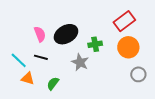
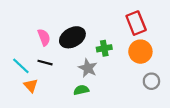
red rectangle: (124, 21) -> (136, 23), turned -75
orange triangle: (28, 78) -> (31, 86), turned 32
green semicircle: (53, 83) -> (81, 90), moved, turned 40

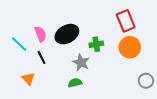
black line: (45, 63) -> (42, 57), turned 48
cyan line: (21, 66) -> (19, 44), moved
gray circle: (151, 81) -> (146, 81), moved

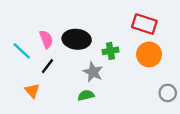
red rectangle: (126, 21) -> (144, 24), turned -50
black ellipse: (67, 34) -> (77, 39), turned 35
black line: (42, 57) -> (47, 66), turned 64

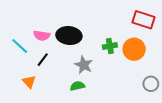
red rectangle: (144, 24) -> (143, 20), moved
pink semicircle: (46, 39) -> (42, 36), turned 119
green cross: (110, 51) -> (110, 46), moved

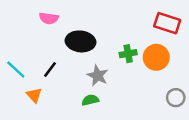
pink semicircle: (42, 36) -> (49, 18), moved
cyan line: (20, 46) -> (16, 70), moved

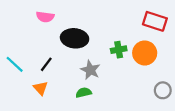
orange triangle: (34, 95) -> (41, 88), moved

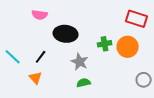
green semicircle: (84, 93) -> (84, 83), moved

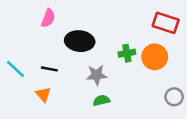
pink semicircle: (40, 15) -> (48, 18), turned -77
black line: (41, 57) -> (49, 69), turned 64
gray star: (80, 62) -> (97, 75), turned -30

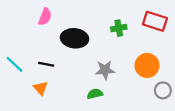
green cross: (127, 53) -> (119, 28), moved
orange circle: (155, 57) -> (147, 65), moved
gray star: (97, 75) -> (105, 70), moved

